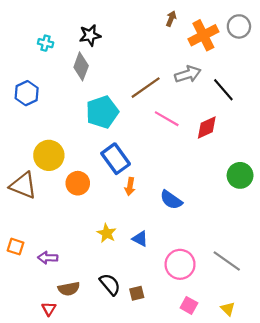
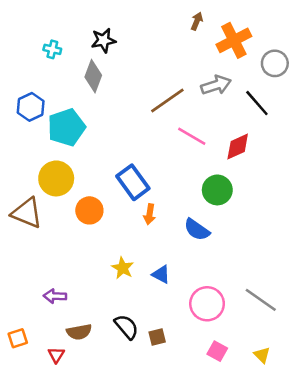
gray circle: (239, 26) -> (275, 63), moved
cyan pentagon: (102, 112) -> (66, 127), moved
green circle: (240, 175) -> (217, 190), moved
orange square: (15, 247) -> (18, 338), moved, turned -36

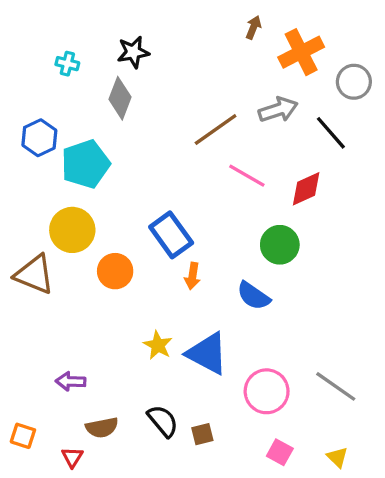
blue triangle: (161, 274) -> (207, 353), size x1.8
orange square: (18, 338) -> (23, 436), turned 36

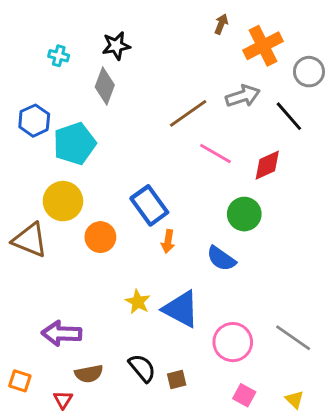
purple arrow: (71, 381) -> (62, 333), size x1.5

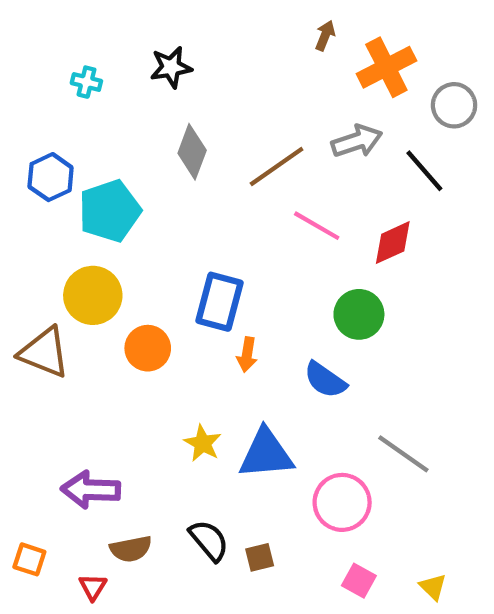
gray diamond: (105, 86) -> (192, 152), moved
blue rectangle: (149, 205) -> (220, 302), turned 51
blue triangle: (181, 309) -> (266, 454), turned -33
gray line: (293, 338) -> (403, 454), moved

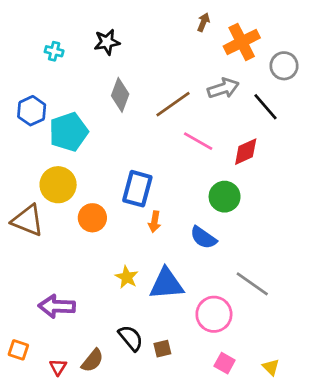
brown semicircle: (131, 549) -> (92, 360), moved, turned -40

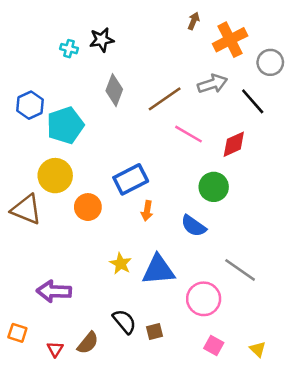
cyan cross: (54, 51) -> (69, 49), moved
blue rectangle: (137, 189) -> (131, 179), turned 48

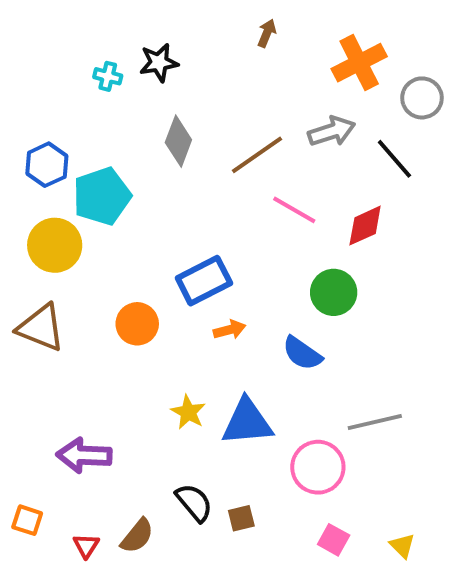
brown arrow: (194, 21) -> (267, 33), moved
yellow circle: (55, 176) -> (55, 245), moved
orange arrow: (147, 211) -> (230, 330), turned -114
gray line: (240, 270) -> (375, 422), turned -48

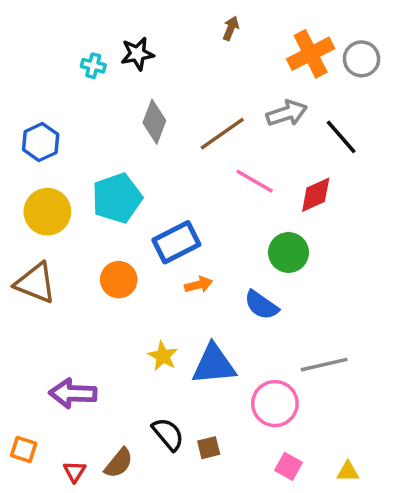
gray circle: (422, 98) -> (362, 59), moved
cyan pentagon: (102, 196) -> (117, 198), moved
yellow triangle: (402, 546) -> (348, 471), turned -45

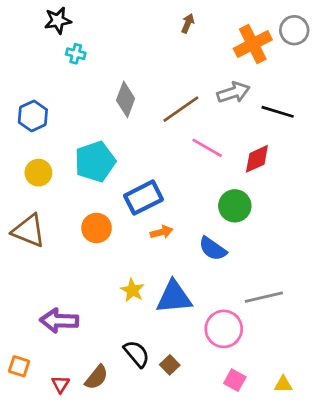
black star: (137, 54) -> (58, 21), moved
gray circle: (362, 59) -> (294, 30), moved
black line: (341, 137) -> (278, 112), turned -32
yellow circle: (47, 212) -> (38, 173), size x0.7
brown square: (209, 448) -> (170, 365), turned -30

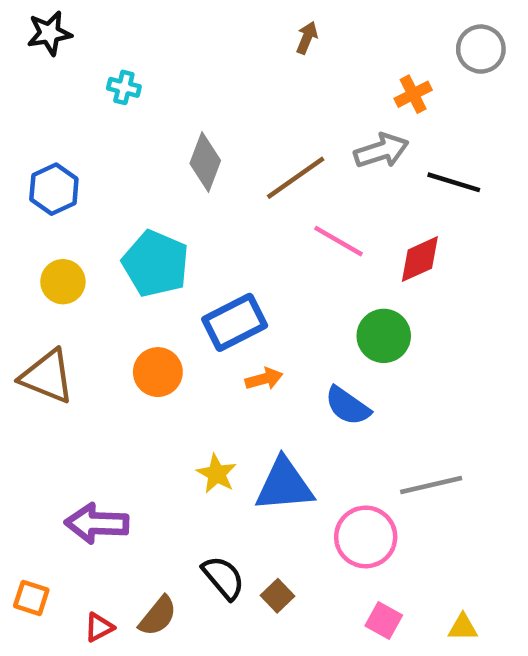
black star: (58, 21) -> (49, 33), moved
orange cross: (253, 44) -> (413, 94), moved, size x0.6
cyan pentagon: (95, 162) -> (156, 264), turned -30
red triangle: (61, 384) -> (99, 627), turned 30

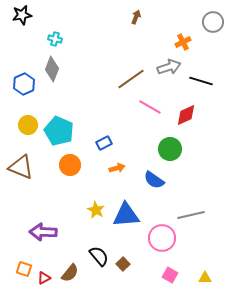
gray diamond: (205, 162) -> (52, 69), moved
cyan pentagon: (156, 264) -> (59, 131), moved
blue rectangle: (235, 322) -> (104, 143), size x0.6
orange square: (31, 598) -> (24, 269), moved

